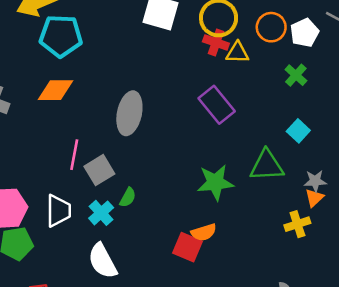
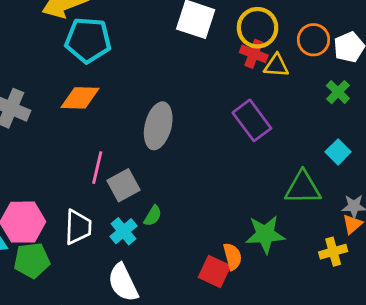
green star: (215, 182) -> (265, 234), moved
orange semicircle: (204, 232) -> (233, 256), turned -90

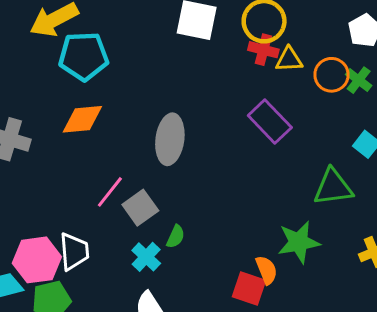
orange circle: (313, 40) -> (331, 75), moved
pink line: (97, 168) -> (110, 192), turned 32
white trapezoid: (78, 227) -> (74, 251), moved

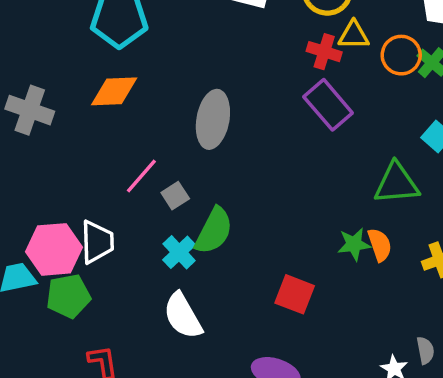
red cross: (263, 50) -> (324, 52), moved
gray square: (140, 208) -> (175, 196), size x0.7
green semicircle: (176, 237) -> (214, 231), size x1.8
green star: (299, 242) -> (354, 244), size x0.7
orange semicircle: (266, 270) -> (380, 245), moved

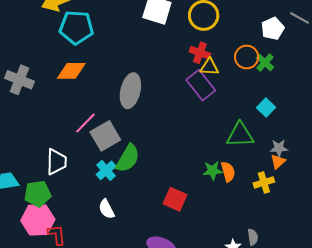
yellow triangle: (354, 35) -> (209, 67), moved
gray square: (175, 196) -> (105, 136), size x1.8
pink hexagon: (54, 249) -> (38, 220), moved
white semicircle: (183, 316) -> (106, 209), size x0.7

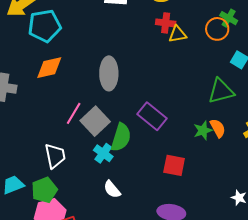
orange circle: (247, 57) -> (217, 29), moved
purple rectangle: (201, 85) -> (152, 116), moved

